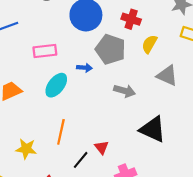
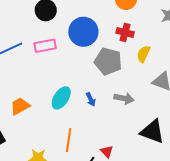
pink rectangle: (45, 51) -> (45, 46), moved
blue arrow: (84, 68) -> (91, 99), moved, turned 64

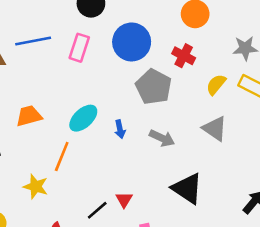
pink rectangle: (45, 46) -> (79, 48), turned -75
yellow semicircle: (143, 54) -> (216, 85), moved
orange line: (69, 140) -> (62, 156), moved

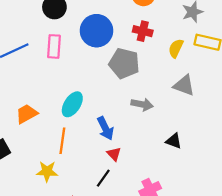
blue arrow: (120, 129) -> (105, 128), moved, size x1.5
black triangle: (187, 188) -> (174, 141), size x0.6
red triangle: (124, 200) -> (114, 154), moved

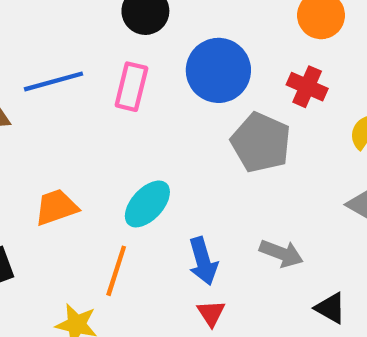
gray arrow: (142, 104) -> (281, 253), moved

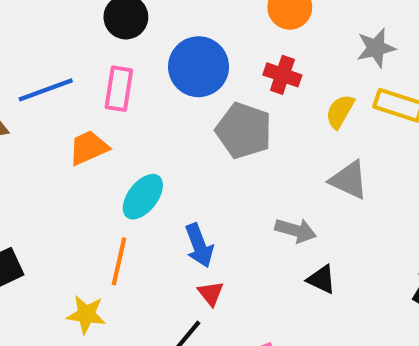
orange trapezoid: (56, 207) -> (89, 148), moved
gray arrow: (281, 253) -> (296, 230), moved

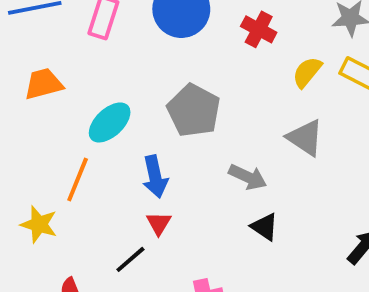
gray pentagon: (244, 131) -> (194, 111), moved
orange trapezoid: (89, 148) -> (43, 84), moved

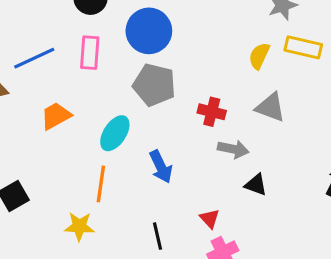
red cross: (259, 29) -> (212, 112), moved
gray pentagon: (194, 111) -> (154, 85), moved
red triangle: (159, 223) -> (210, 219), moved
black line: (130, 259) -> (158, 236), turned -48

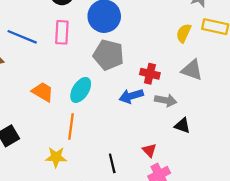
blue line: (34, 58) -> (22, 37), turned 48
orange trapezoid: (56, 116) -> (43, 92), moved, turned 60
blue arrow: (161, 167) -> (131, 96), moved, turned 100

